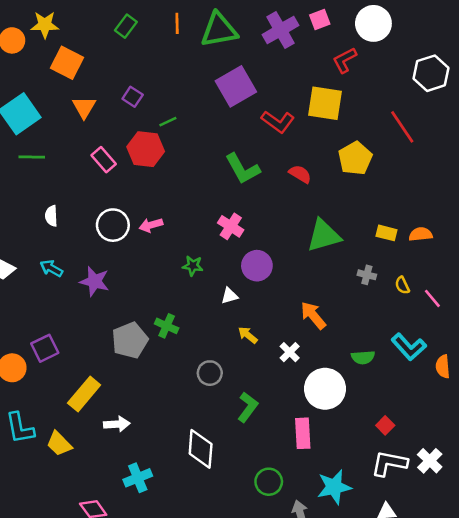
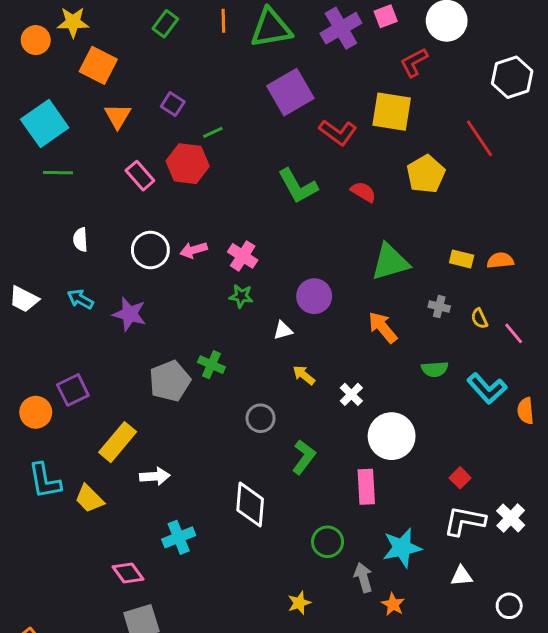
pink cross: (231, 226) -> (243, 256), moved
orange arrow: (313, 315) -> (383, 327), moved
green semicircle: (363, 357) -> (435, 369), moved

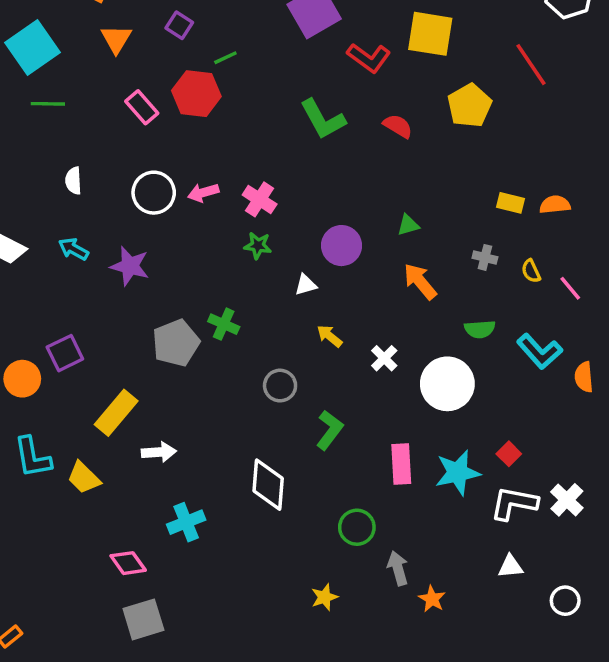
green triangle: (390, 262) -> (408, 225), moved, size x0.5
white circle: (392, 436) -> (447, 384), moved
cyan star: (402, 548) -> (458, 473), moved

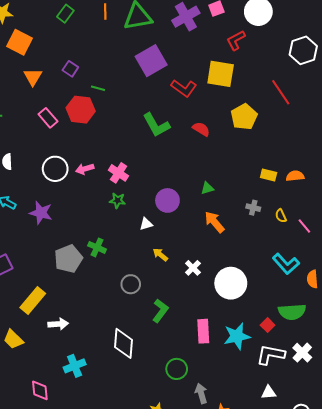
green line: (225, 58) -> (98, 88), turned 40
green semicircle: (480, 329) -> (292, 312), moved, size x1.5
pink diamond: (128, 563) -> (40, 390), turned 30

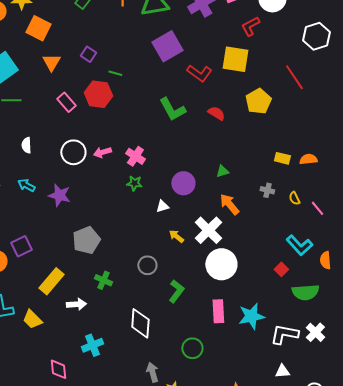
green cross: (97, 247) -> (103, 280), moved
white cross: (193, 268) -> (208, 230), moved, size x1.8
white circle: (231, 283) -> (221, 264), moved
red square: (268, 325) -> (281, 269), moved
gray arrow: (201, 393) -> (152, 372), moved

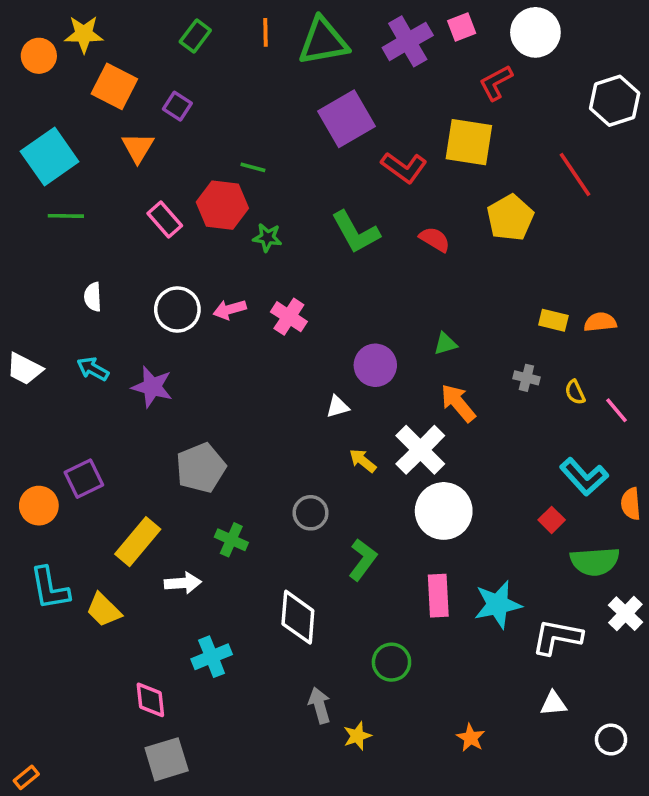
purple square: (88, 54) -> (177, 106), moved
green star: (134, 183) -> (267, 238), moved
white cross: (315, 332) -> (625, 614), moved

